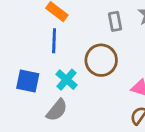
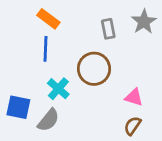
blue square: (28, 81) -> (18, 107), moved

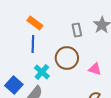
pink triangle: (134, 97) -> (95, 69), moved
blue square: (18, 107) -> (14, 85), turned 30

